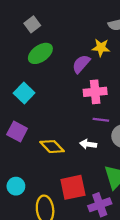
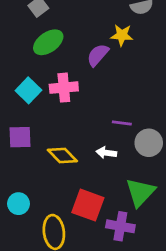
pink cross: (95, 92) -> (64, 88), moved
purple square: (17, 131) -> (20, 137), turned -30
red square: (73, 187) -> (88, 205), turned 32
purple cross: (100, 205) -> (120, 226), turned 30

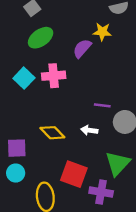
purple square: (20, 137) -> (17, 148), moved

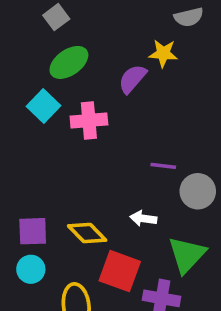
cyan square: (24, 78) -> (44, 106), moved
white arrow: (89, 130) -> (143, 218), moved
yellow diamond: (52, 133) -> (87, 233), moved

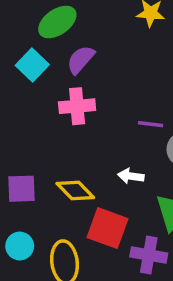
purple semicircle: (132, 79) -> (81, 60), moved
pink cross: (89, 121) -> (77, 106), moved
cyan circle: (31, 269) -> (20, 246), moved

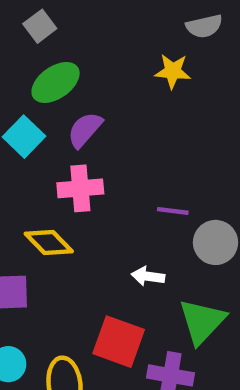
yellow diamond: (75, 190) -> (49, 242), moved

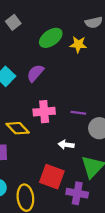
green ellipse: (56, 82) -> (51, 38), moved
pink cross: (80, 188) -> (44, 112), moved

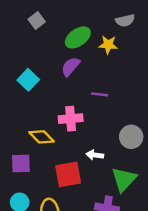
purple semicircle: (35, 73) -> (71, 67), moved
purple line: (78, 113) -> (100, 94), moved
red square: (52, 177) -> (68, 174), moved, turned -30

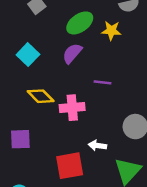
cyan square: (28, 80) -> (28, 55), moved
yellow diamond: (41, 137) -> (41, 96), moved
purple square: (21, 163) -> (20, 139), moved

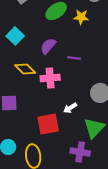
purple semicircle: (72, 53) -> (48, 46), moved
white arrow: (97, 145) -> (70, 108), turned -40

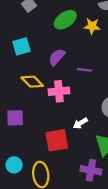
cyan square: (15, 36) -> (22, 46), turned 30

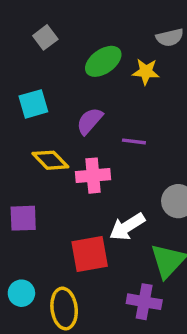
white arrow: (80, 123) -> (127, 227), size x1.5

